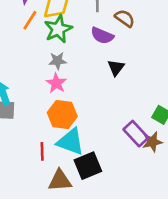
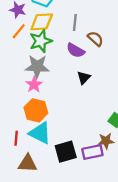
gray star: (58, 61) -> (37, 67), size x1.6
purple rectangle: (136, 134) -> (92, 152), moved, turned -66
black square: (88, 166) -> (66, 152), moved

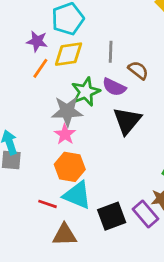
green star: (41, 41) -> (86, 92), moved
black triangle: (84, 78) -> (127, 121), size x1.6
red line: (16, 138) -> (48, 204), turned -72
purple rectangle: (92, 152) -> (146, 214), turned 66

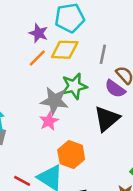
purple semicircle: (114, 87) -> (115, 89), moved
orange hexagon: (70, 167) -> (71, 155), moved

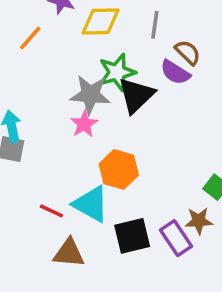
orange line: (37, 58) -> (30, 38), moved
black triangle: (107, 119) -> (136, 95), moved

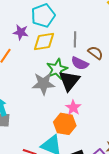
purple semicircle: (175, 72) -> (80, 63), moved
pink star: (84, 124) -> (73, 108), moved

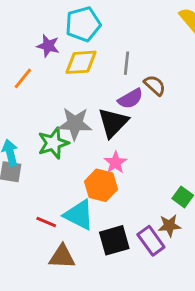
purple semicircle: (80, 63) -> (131, 99), turned -60
green star: (57, 69) -> (53, 143), moved

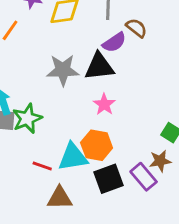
black triangle: (113, 123) -> (99, 67), turned 44
green star: (53, 143) -> (27, 119), moved
orange hexagon: (101, 185) -> (97, 145), moved
cyan triangle: (79, 215) -> (73, 157), turned -32

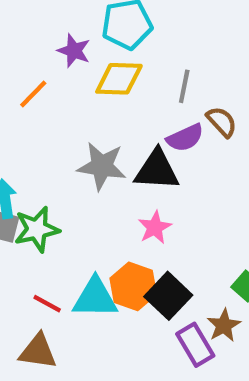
brown star: (160, 161) -> (224, 325), turned -30
black square: (108, 179) -> (168, 296), moved, turned -36
brown triangle: (60, 198) -> (38, 352), moved

